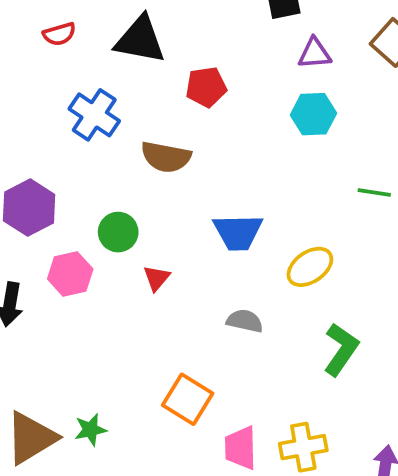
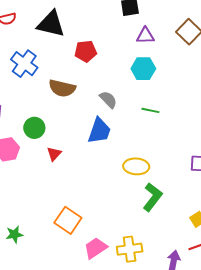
green line: (374, 193) -> (150, 110), moved
blue trapezoid: (238, 232) -> (99, 131), turned -72
yellow ellipse: (310, 267) -> (136, 166), moved, turned 35
gray semicircle: (245, 321) -> (108, 100), moved, turned 30
pink trapezoid: (241, 448) -> (96, 248), turned 55

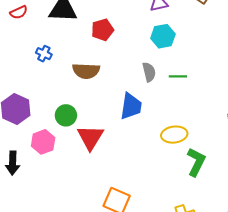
blue cross: (24, 64) -> (44, 54), size x0.6
gray semicircle: (108, 100) -> (149, 72), moved, turned 42
red triangle: (54, 154) -> (90, 137), size x1.8

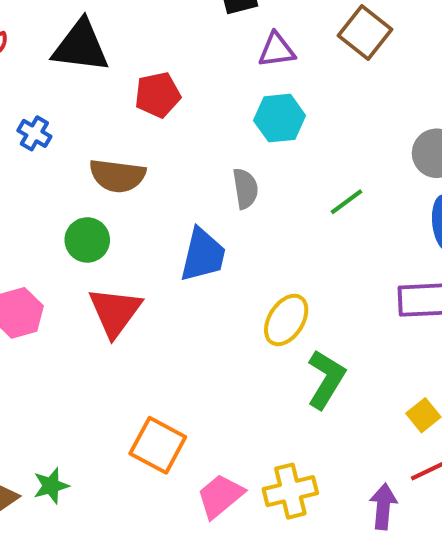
green line: (178, 76) -> (347, 202), moved, turned -42
green circle: (66, 115) -> (87, 240), moved
yellow ellipse: (174, 135) -> (286, 320), turned -55

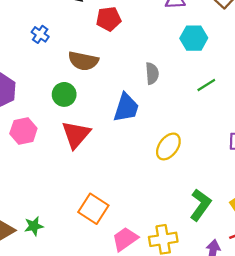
cyan hexagon: (280, 118) -> (194, 38), moved
green L-shape: (326, 379) -> (200, 205), moved

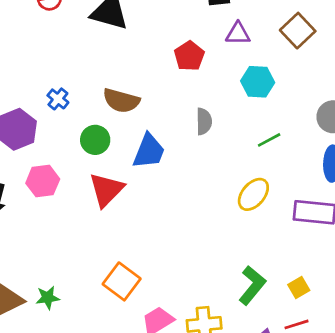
red pentagon: (109, 19) -> (189, 56), moved, turned -30
blue cross: (40, 34) -> (58, 99), moved
blue trapezoid: (126, 108) -> (149, 151), moved
yellow ellipse: (168, 146) -> (253, 194), moved

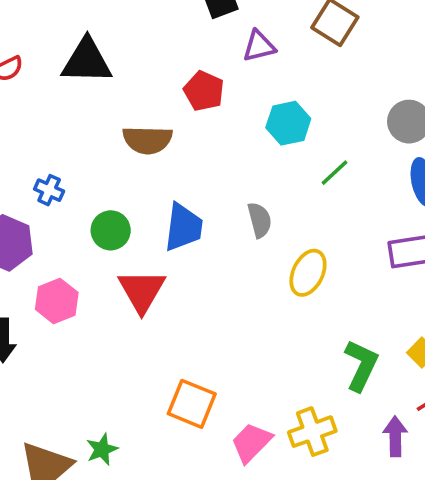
cyan hexagon: (258, 82) -> (288, 123), moved
brown semicircle: (121, 101) -> (147, 140), moved
gray semicircle: (204, 121) -> (260, 220), moved
yellow ellipse: (253, 194) -> (308, 273), moved

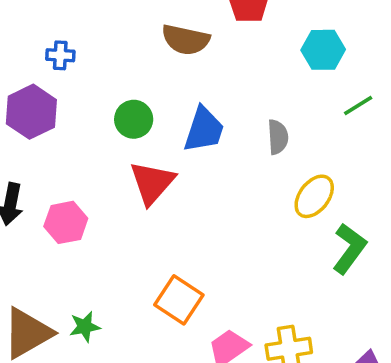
blue cross: (49, 190) -> (60, 55), moved, turned -32
pink hexagon: (57, 301) -> (66, 222), moved
green L-shape: (361, 365) -> (349, 249), moved

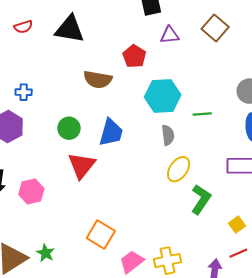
cyan hexagon: (323, 50) -> (163, 96), moved, size x1.4
green line: (358, 106) -> (202, 114), turned 30
gray semicircle: (278, 137) -> (168, 135), moved
green star: (85, 327) -> (45, 253), turned -30

